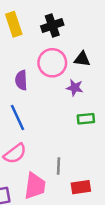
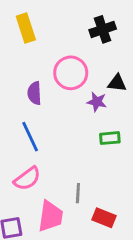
black cross: (52, 25) -> (103, 29), moved
black triangle: (82, 59) -> (117, 83), moved
red rectangle: (81, 187) -> (104, 218), turned 30

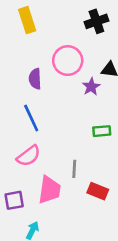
purple star: (97, 102) -> (91, 87), turned 30
green rectangle: (110, 138) -> (102, 131), moved

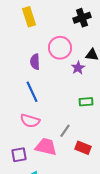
pink semicircle: (29, 156) -> (30, 121), turned 54
gray line: (74, 169) -> (65, 131), turned 32
pink trapezoid: (49, 190) -> (46, 147), turned -85

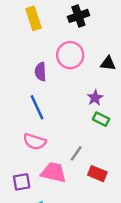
black cross: (82, 18) -> (78, 16), moved
purple star: (78, 68) -> (95, 98), moved
green rectangle: (86, 102) -> (101, 119), turned 32

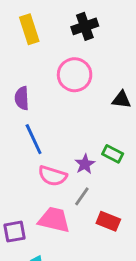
black triangle: (108, 63) -> (121, 100), moved
purple semicircle: (41, 72) -> (22, 98), moved
purple star: (95, 98) -> (85, 164), moved
pink semicircle: (35, 142) -> (53, 176), moved

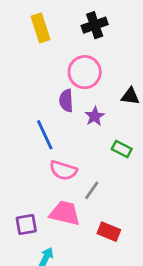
purple semicircle: (22, 98) -> (66, 101), moved
purple star: (85, 164) -> (95, 116), moved
red rectangle: (108, 221) -> (109, 232), moved

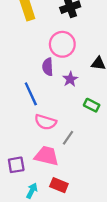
red rectangle: (109, 232) -> (59, 185), moved

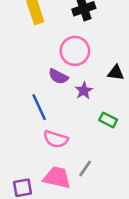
purple semicircle: (48, 67) -> (58, 76), turned -60
gray line: (68, 138) -> (85, 169), moved

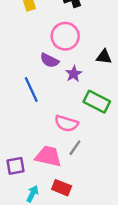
green rectangle: (108, 120) -> (97, 102), size x1.5
pink semicircle: (56, 139) -> (66, 123), moved

